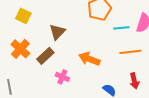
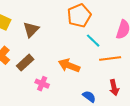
cyan line: (121, 28) -> (93, 41), moved, turned 49
brown triangle: (57, 32) -> (31, 30), moved

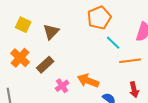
orange arrow: (69, 66) -> (88, 81), moved
pink cross: (42, 84) -> (62, 86), turned 32

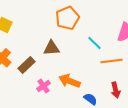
orange pentagon: (99, 18) -> (67, 18), moved
brown triangle: (51, 32) -> (51, 48), moved, turned 42

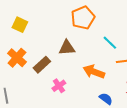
orange arrow: (69, 81) -> (94, 72), moved

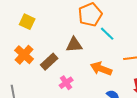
cyan line: (110, 43) -> (107, 34), moved

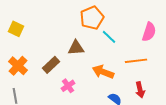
yellow square: (27, 22) -> (16, 29), moved
orange cross: (24, 55) -> (18, 66), moved

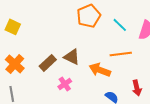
cyan line: (109, 37) -> (120, 25), moved
brown triangle: (76, 48) -> (72, 57), moved, turned 30
orange line: (136, 61) -> (121, 54), moved

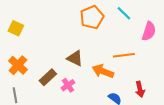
cyan line: (120, 25) -> (124, 13), moved
brown rectangle: (48, 63) -> (48, 77), moved

